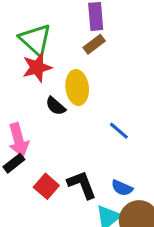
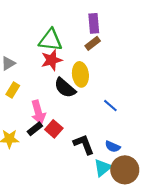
green triangle: (35, 40) -> (50, 40), turned -35
black semicircle: (56, 106) -> (65, 88), size x1.5
red square: (46, 186) -> (54, 129), moved

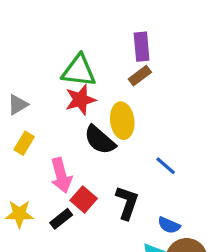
black rectangle: (35, 129) -> (61, 219), moved
black L-shape: (84, 144) -> (127, 203), moved, turned 40

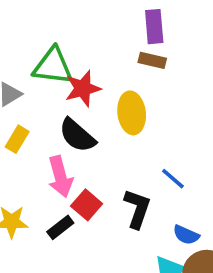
green triangle: (79, 71) -> (53, 66), moved
brown rectangle: (140, 76) -> (152, 60), turned 50
black semicircle: (100, 140) -> (77, 135), moved
blue line: (166, 166) -> (173, 179), moved

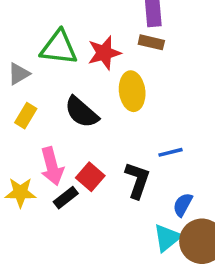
red star: (83, 89) -> (104, 53), moved
pink arrow: (60, 177) -> (52, 166), moved
blue line: (173, 179) -> (171, 152), turned -55
blue semicircle: (186, 235) -> (183, 205), turned 95

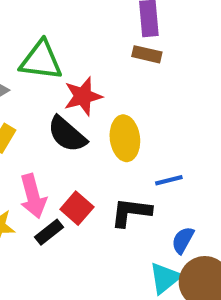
red star: (104, 53) -> (83, 96), moved
yellow ellipse: (132, 91) -> (125, 138), moved
black L-shape: (137, 180) -> (131, 212), turned -102

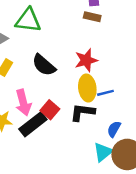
red star: (83, 96) -> (86, 60), moved
yellow ellipse: (125, 138) -> (87, 88), moved
black rectangle: (49, 232) -> (33, 124), size x1.6

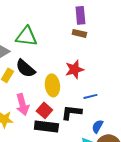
black semicircle: (44, 65) -> (25, 68), moved
yellow ellipse: (87, 88) -> (52, 85), moved
black rectangle: (33, 124) -> (46, 126), moved, turned 45

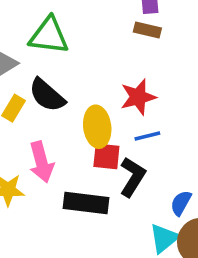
blue line: (90, 96) -> (147, 136), moved
red square: (44, 110) -> (106, 156), moved, turned -35
black L-shape: (71, 112) -> (133, 177), turned 115

